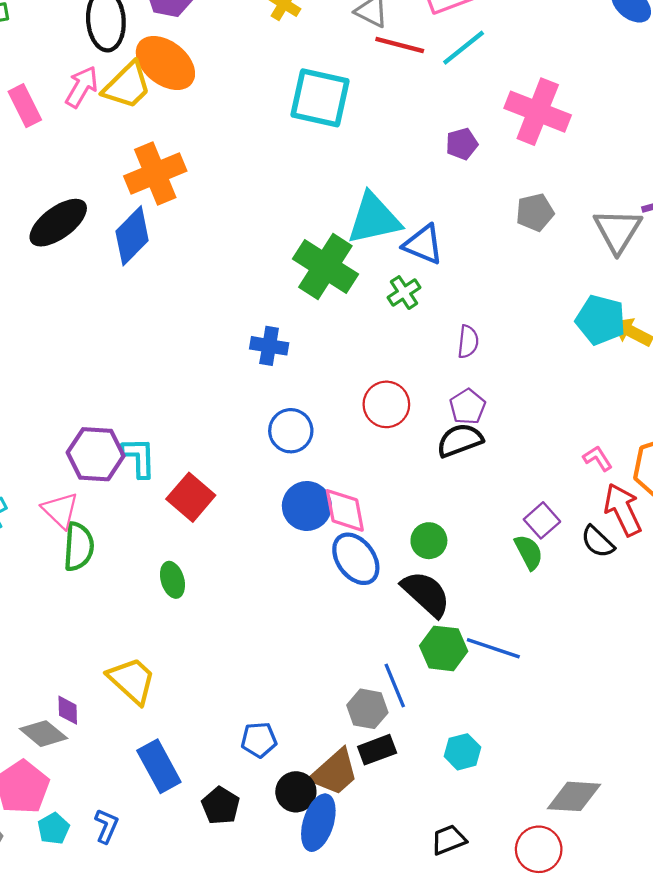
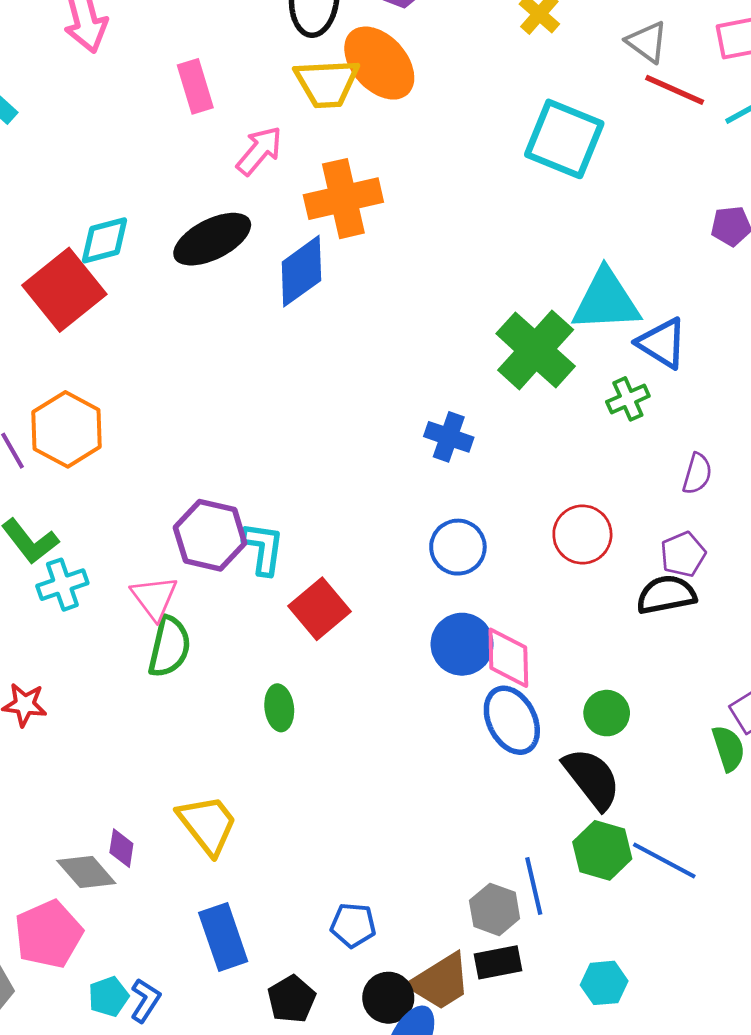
yellow trapezoid: (127, 86) -> (327, 83), turned 32
pink arrow: (82, 87) -> (259, 151), moved
cyan pentagon: (54, 828) -> (109, 996), moved

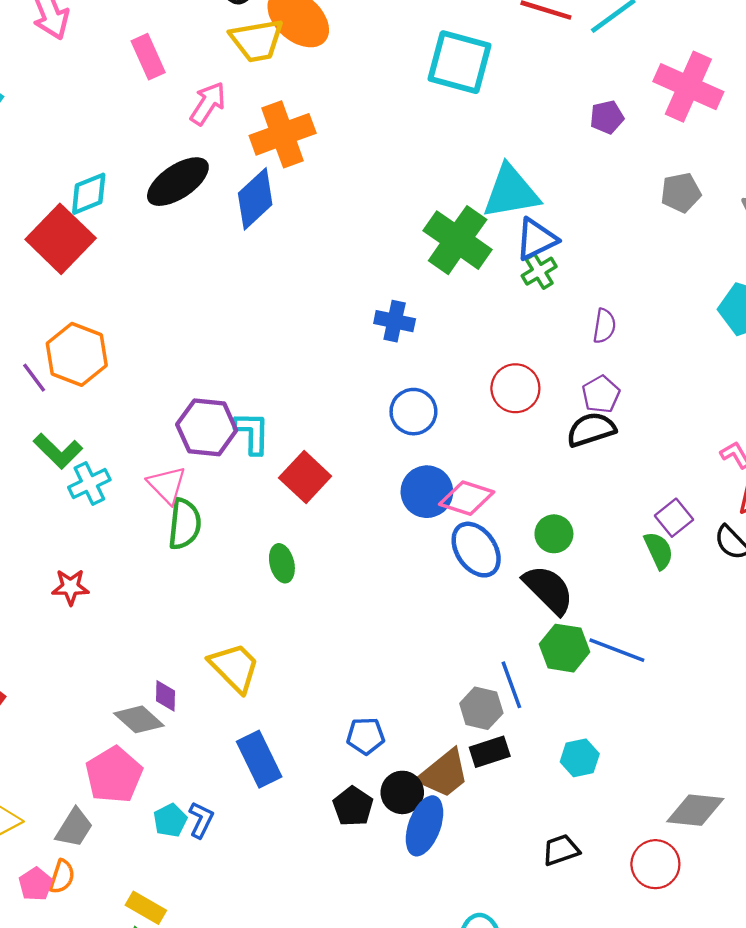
blue triangle: (662, 343) -> (536, 239), moved, turned -51
pink diamond: (508, 658) -> (467, 498), turned -64
black pentagon: (292, 999) -> (353, 806), moved

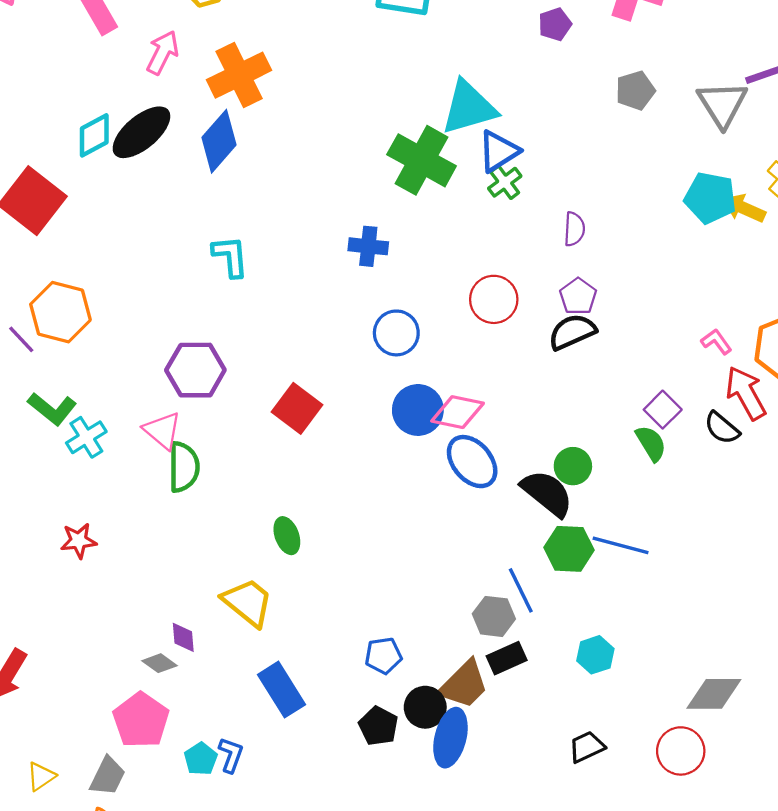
cyan diamond: (89, 194) -> (94, 135), moved
cyan L-shape: (252, 433) -> (230, 256), moved
green circle: (554, 534) -> (573, 466), moved
green ellipse: (282, 563) -> (287, 536), moved
gray diamond: (139, 719) -> (160, 663), size x0.7

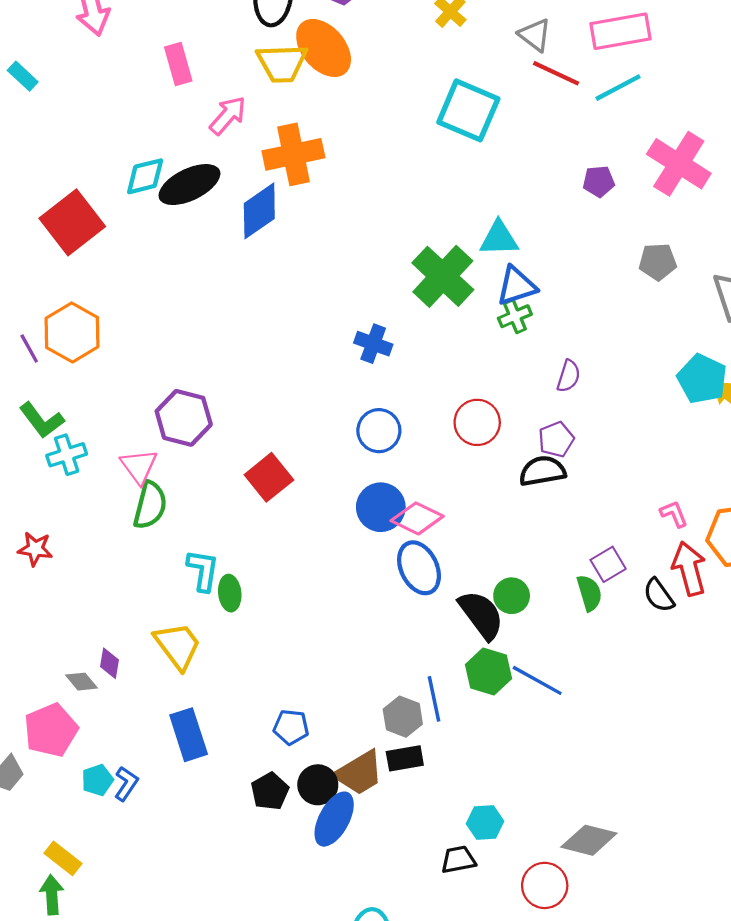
cyan triangle: (469, 108) -> (499, 238), size x0.7
cyan L-shape: (230, 256) -> (203, 570), moved
cyan hexagon: (595, 655) -> (485, 822), moved

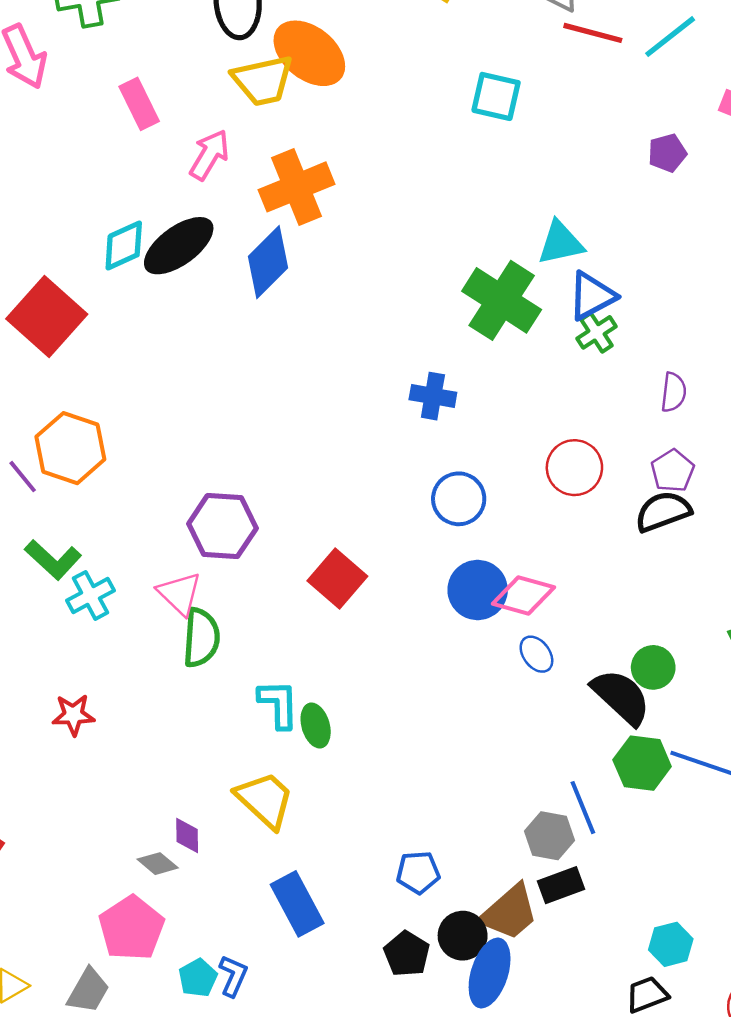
cyan square: (468, 110) -> (496, 96), size x0.7
blue ellipse: (419, 568) -> (536, 654), size x0.6

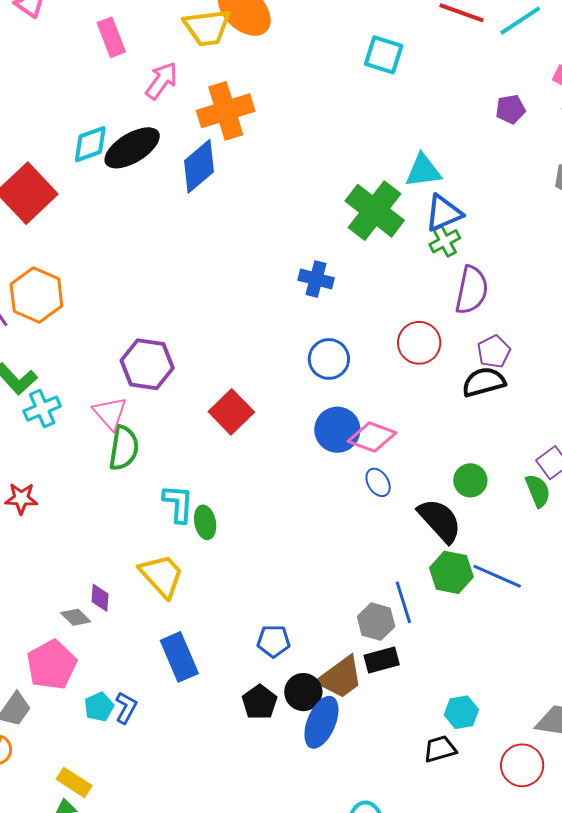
purple semicircle: (674, 392) -> (472, 290), moved, size x1.6
green circle: (653, 667) -> (470, 480), moved

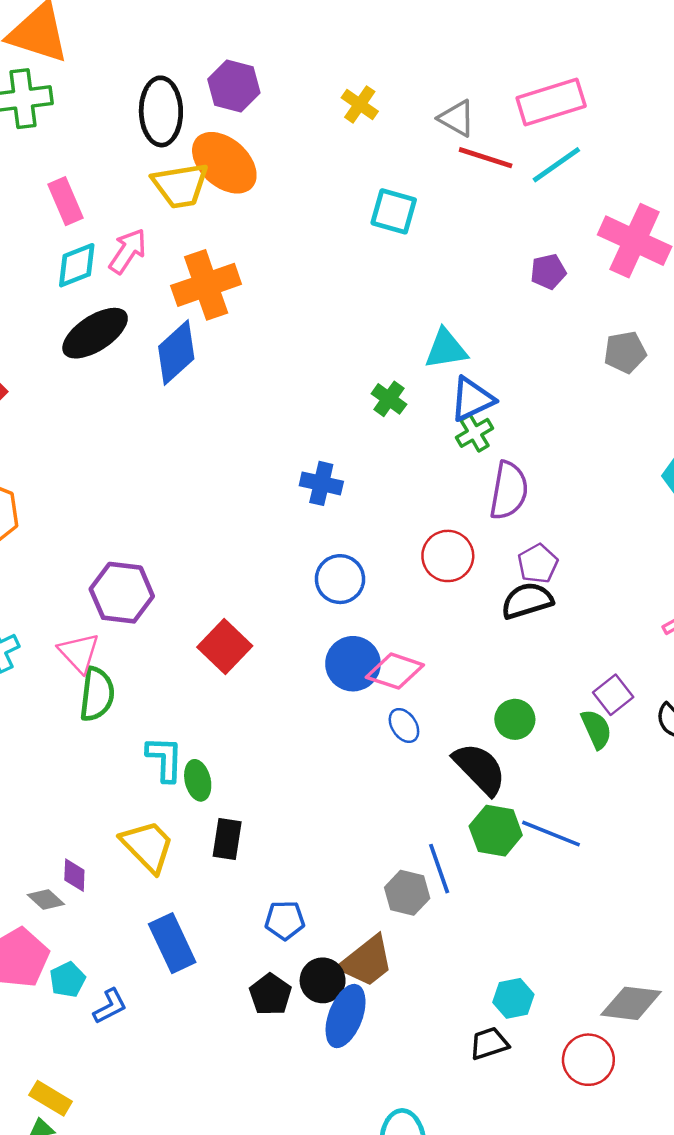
cyan diamond: (90, 144) -> (77, 265), moved
green cross: (375, 211) -> (389, 399), size x0.5
black rectangle: (382, 660) -> (227, 839), moved, turned -64
cyan pentagon: (99, 707) -> (68, 980), moved
blue L-shape: (126, 708) -> (110, 1006), turned 36

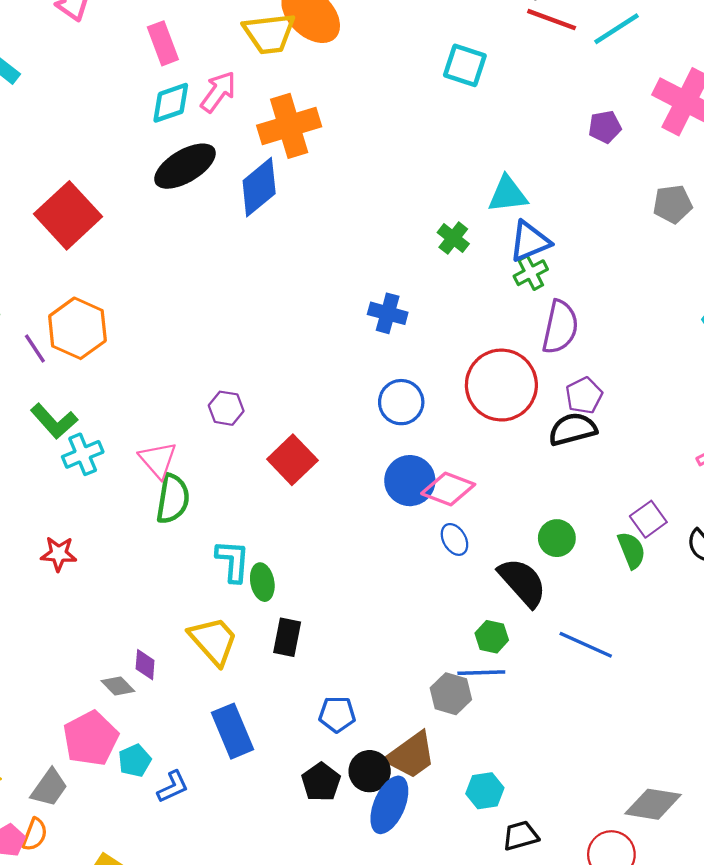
red circle: (448, 556) -> (501, 385), size x1.5
purple hexagon: (122, 593) -> (226, 408), moved, size x0.6
green hexagon: (496, 831) -> (492, 637), moved, size x0.7
blue line: (439, 869) -> (481, 673), turned -75
cyan hexagon: (513, 998) -> (485, 791), moved

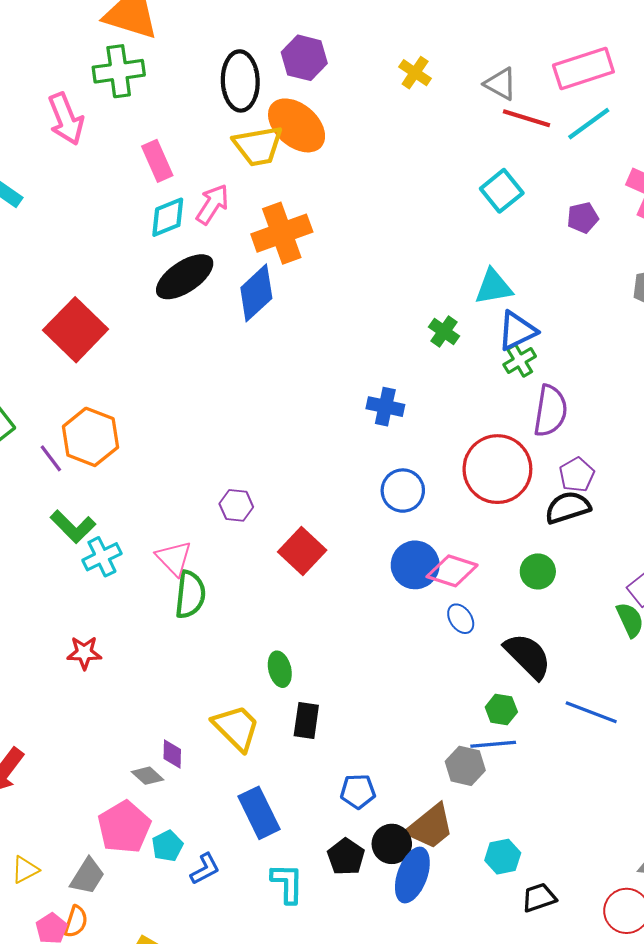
cyan square: (465, 65) -> (502, 191), moved, turned 36
green circle: (557, 538) -> (538, 571), moved
cyan L-shape: (233, 561) -> (287, 883), moved

